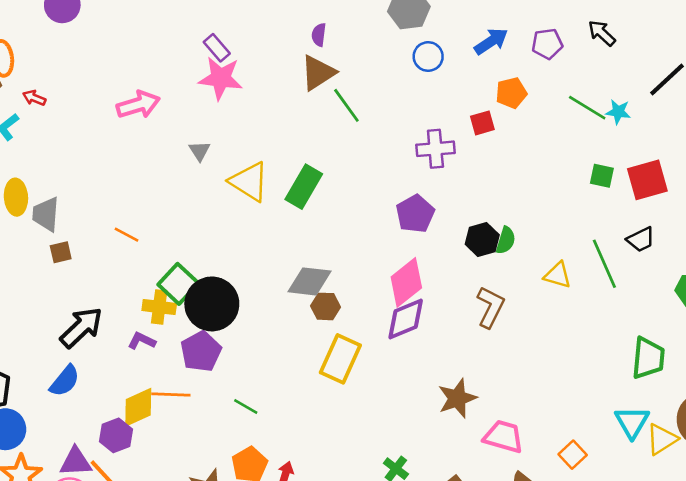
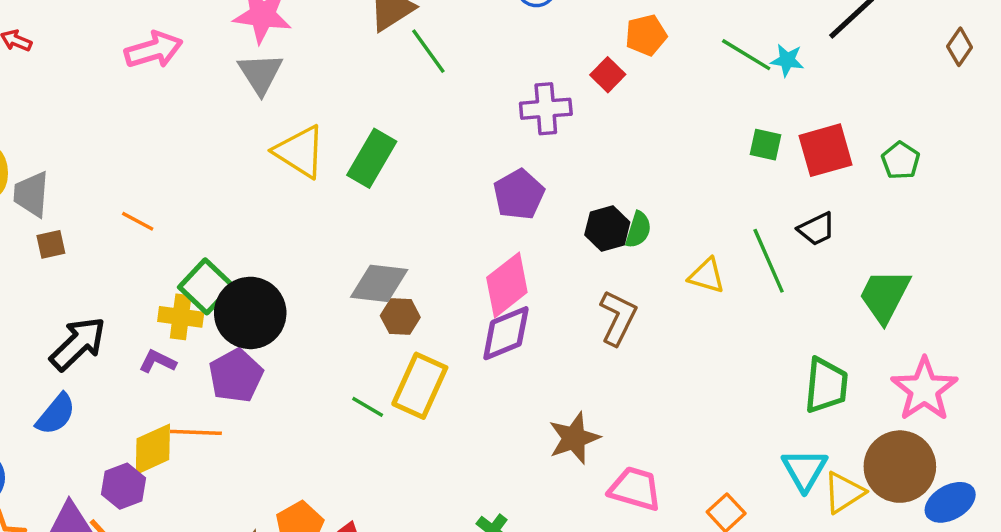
red square: (482, 123) -> (608, 75), turned -30
gray triangle: (200, 151) -> (260, 74), moved, size x1.6
green line: (246, 407) -> (368, 407), moved

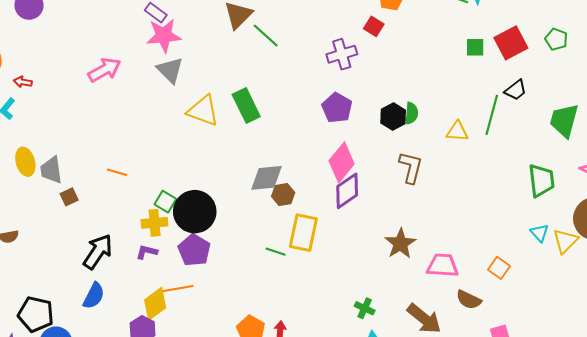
green rectangle: (372, 158) -> (246, 105), turned -44
green line: (769, 261) -> (492, 115), turned 51
green square: (206, 286) -> (165, 202), size x0.7
cyan triangle: (804, 470) -> (539, 233), size x0.7

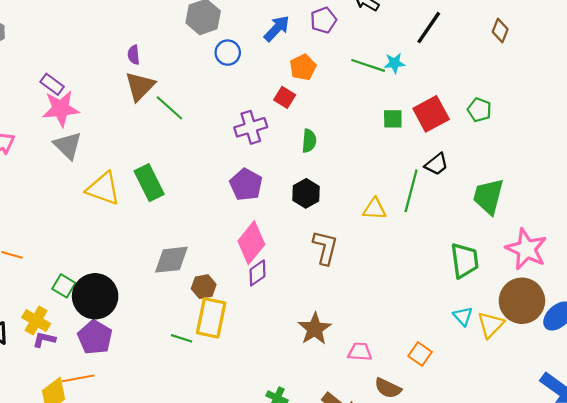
green semicircle: (411, 113) -> (309, 141), moved
purple diamond: (347, 191) -> (257, 273), size x0.7
brown hexagon: (283, 195) -> (204, 287), moved
yellow cross: (155, 223) -> (36, 321), moved, turned 35
pink trapezoid: (443, 265) -> (360, 352), size x0.7

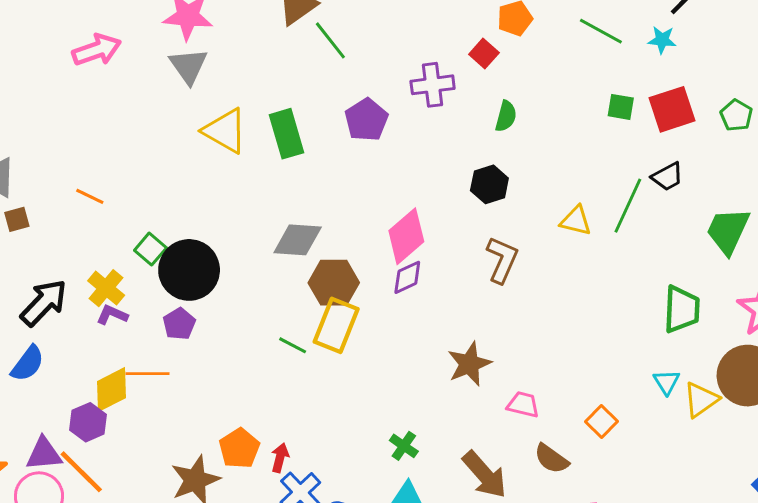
cyan star: (394, 63) -> (662, 40), moved
purple pentagon: (246, 185) -> (366, 120), moved
brown hexagon: (204, 287) -> (334, 283), size x1.5
purple pentagon: (95, 337) -> (179, 324), size x0.7

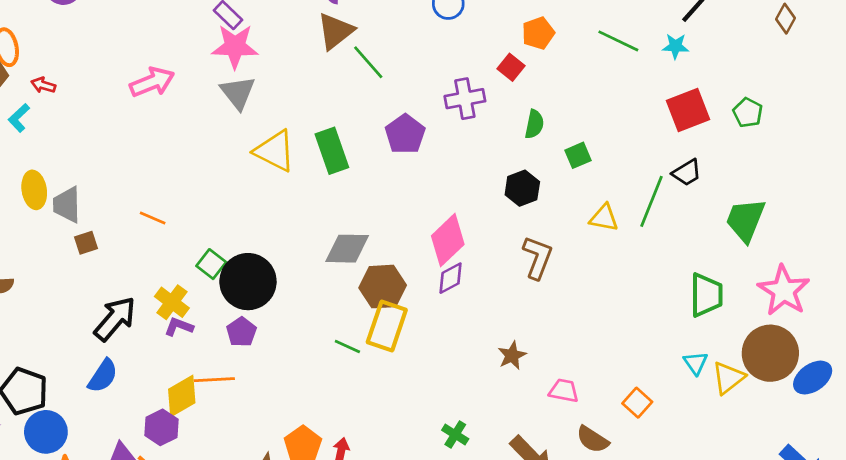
green square: (621, 107) -> (578, 155), moved, turned -30
brown star: (469, 364) -> (512, 355), size x0.7

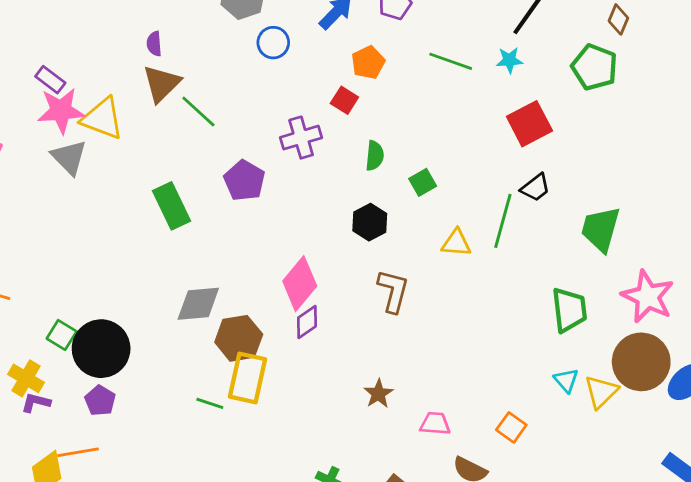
green pentagon: (748, 113) -> (594, 67), moved, size x1.5
yellow triangle: (275, 151) -> (102, 118), moved

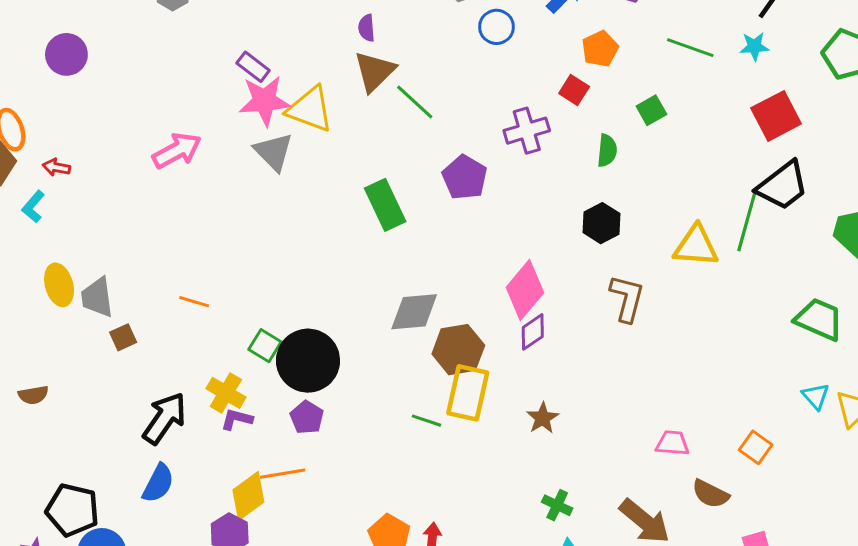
green square: (423, 182) -> (651, 110), moved
black trapezoid: (535, 188) -> (782, 186), size x1.6
yellow triangle: (456, 243) -> (696, 246), size x1.4
green trapezoid: (569, 310) -> (819, 319), turned -60
brown star: (378, 394) -> (543, 418), moved

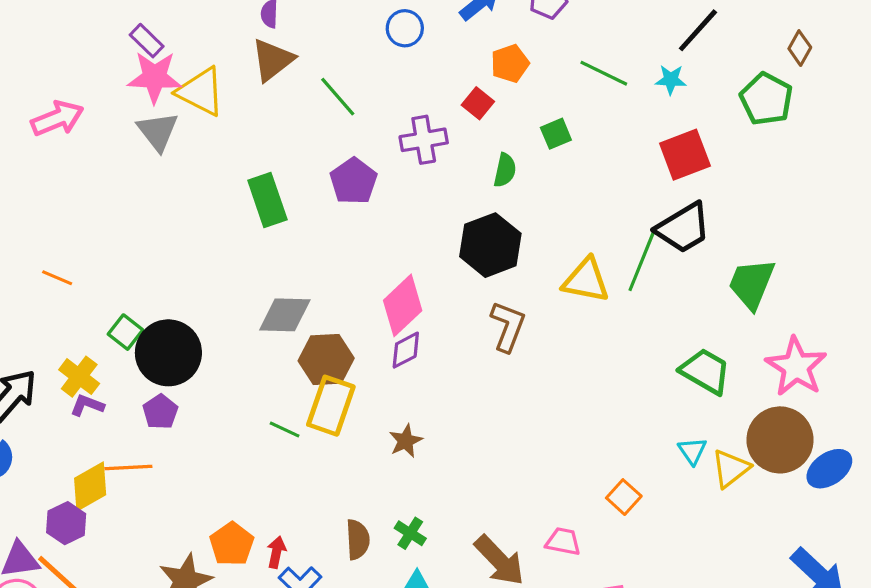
green line: (415, 102) -> (338, 97), moved
black hexagon: (602, 223) -> (490, 245), size x1.5
pink trapezoid: (673, 443) -> (563, 542), moved
brown semicircle: (710, 494) -> (358, 540), moved, turned -126

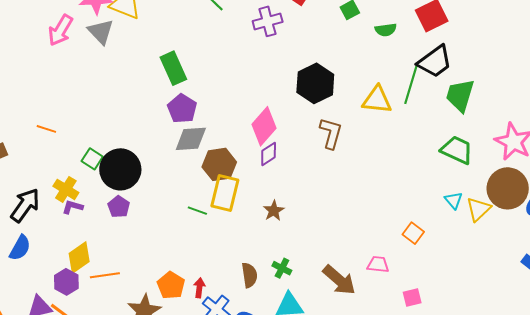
pink arrow: (57, 118) -> (60, 30), moved, turned 148
green semicircle: (505, 170) -> (386, 30), moved, turned 75
purple pentagon: (354, 181) -> (182, 109), moved
green trapezoid: (752, 284) -> (460, 95), moved
orange line: (128, 467) -> (105, 275), moved

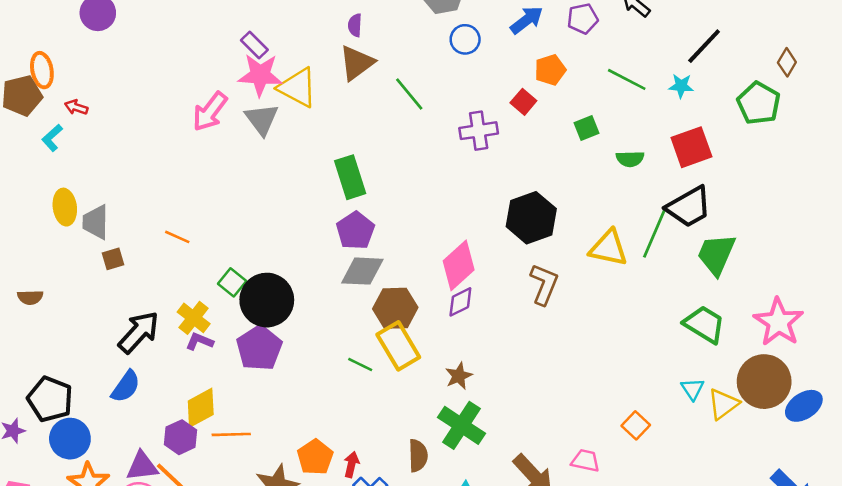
yellow rectangle: (225, 193) -> (398, 346), turned -51
purple pentagon: (119, 207) -> (259, 348), size x1.6
green cross: (282, 268) -> (462, 425), moved, size x1.8

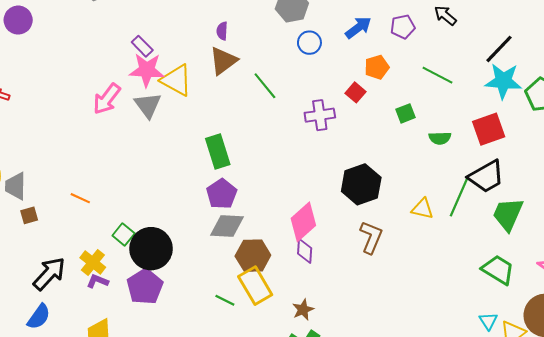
cyan star: (681, 86) -> (503, 81), moved, size x1.8
yellow triangle: (609, 248) -> (422, 209), size x0.7
purple diamond: (460, 302) -> (305, 251), turned -60

